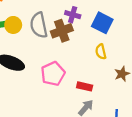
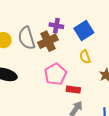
blue square: (102, 23) -> (84, 31), turned 36
pink pentagon: (53, 74) -> (55, 74), moved

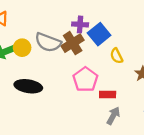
blue square: (84, 31) -> (99, 34), moved
gray semicircle: (27, 38) -> (48, 42), turned -45

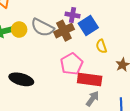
black ellipse: (28, 86) -> (21, 79), moved
red rectangle: (108, 94) -> (90, 79), size x1.6

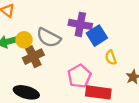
purple cross: (72, 15) -> (80, 24), size x1.5
brown cross: (64, 31) -> (33, 57), moved

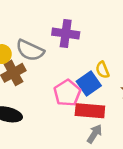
blue square: (97, 36) -> (89, 83), moved

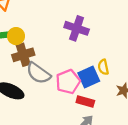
gray semicircle: (30, 50) -> (38, 73), moved
red rectangle: (90, 111) -> (85, 101), size x0.7

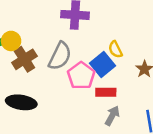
gray semicircle: (38, 73) -> (60, 56), moved, turned -85

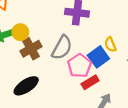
red rectangle: (106, 92) -> (90, 82), moved, turned -35
black ellipse: (21, 102) -> (26, 86), turned -45

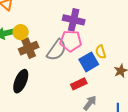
pink pentagon: (79, 66) -> (71, 41), moved, turned 30
black ellipse: (26, 86) -> (21, 81), turned -40

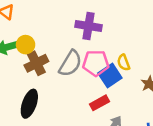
pink pentagon: (71, 41) -> (96, 63), moved

